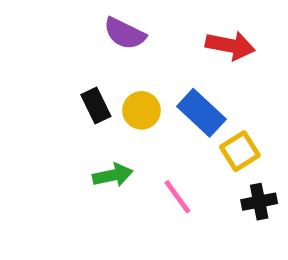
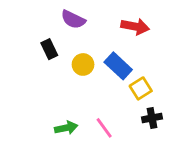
black rectangle: (96, 106) -> (49, 49), moved
green arrow: (113, 175) -> (66, 128), moved
pink line: (177, 197) -> (104, 128), moved

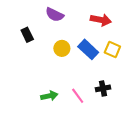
black rectangle: (49, 49) -> (27, 35), moved
yellow square: (141, 88) -> (112, 49), moved, turned -35
black cross: (152, 118) -> (103, 88), moved

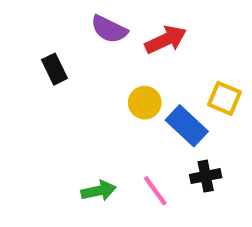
red arrow: (101, 20) -> (166, 40), moved, turned -36
yellow circle: (62, 48) -> (145, 103), moved
blue rectangle: (88, 49) -> (187, 126), moved

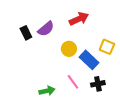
purple semicircle: (109, 29) -> (46, 29), moved, turned -66
pink line: (155, 191) -> (73, 82), moved

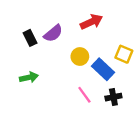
green arrow: (47, 91) -> (29, 77), moved

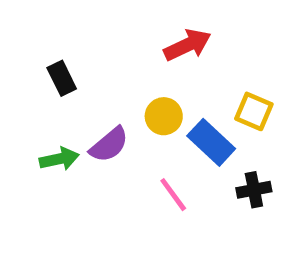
purple semicircle: (53, 33) -> (109, 145), moved
black cross: (113, 97) -> (254, 190), moved

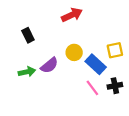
red arrow: (187, 45) -> (72, 15), moved
yellow square: (254, 111) -> (115, 50), turned -35
pink line: (173, 195) -> (92, 88), moved

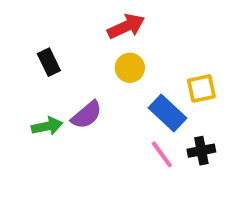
yellow circle: (74, 52) -> (130, 68), moved

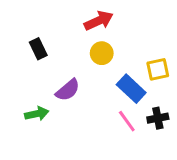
green arrow: (47, 126) -> (37, 114), moved

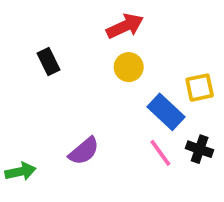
purple semicircle: (68, 90) -> (84, 151), moved
green arrow: (37, 114) -> (20, 172), moved
black cross: (158, 118) -> (200, 149), turned 30

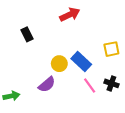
yellow circle: (129, 67) -> (59, 64), moved
blue rectangle: (166, 112) -> (81, 62), moved

